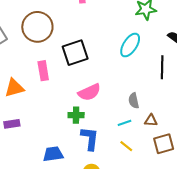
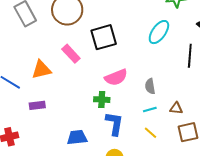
pink rectangle: (43, 71) -> (71, 54), turned -36
gray semicircle: (134, 101) -> (150, 86), moved

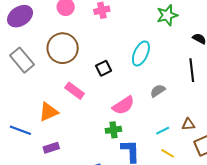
cyan ellipse: (159, 32) -> (141, 53), moved
black square: (104, 37) -> (104, 68), size x0.6
gray semicircle: (150, 86) -> (158, 91), moved, turned 77

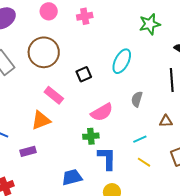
gray semicircle: (158, 91) -> (137, 99), turned -42
orange triangle: (49, 112) -> (41, 120), moved
brown triangle: (188, 124) -> (166, 121), moved

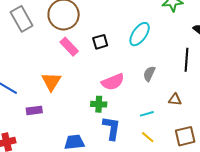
pink rectangle: (54, 95) -> (69, 47), moved
orange triangle: (41, 120) -> (51, 82), turned -45

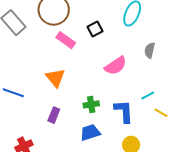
green cross: (99, 104) -> (91, 104), moved
purple rectangle: (34, 110) -> (54, 115), moved, turned -49
cyan line: (147, 114) -> (148, 96), moved

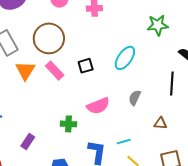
orange triangle: (55, 78) -> (25, 71), moved
green cross: (91, 104) -> (68, 124), moved

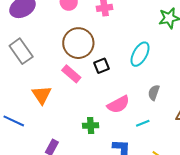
brown circle: (49, 38) -> (78, 43), moved
orange triangle: (25, 71) -> (42, 95), moved
cyan line: (124, 142) -> (143, 123), moved

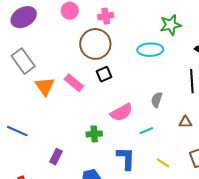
brown circle: (78, 43) -> (95, 44), moved
cyan ellipse: (140, 54) -> (150, 50), moved, turned 60
orange triangle: (42, 95) -> (45, 86), moved

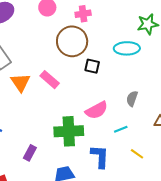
black square: (104, 74) -> (92, 66), moved, turned 35
green cross: (94, 134) -> (69, 131), size x1.8
yellow line: (163, 163) -> (137, 154), moved

